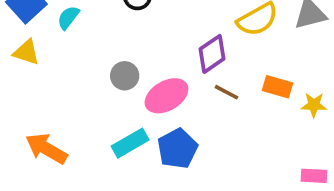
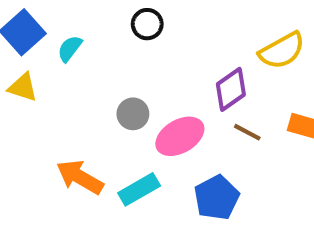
orange arrow: (46, 149) -> (80, 177), moved
blue pentagon: (177, 149) -> (217, 198), moved

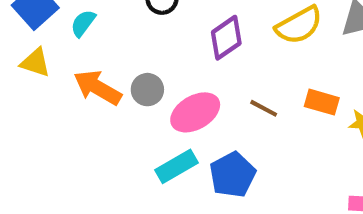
purple diamond: (231, 89) -> (226, 38), moved
orange arrow: (80, 177) -> (98, 88), moved
cyan rectangle: (139, 189) -> (176, 166), moved

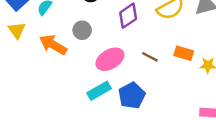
yellow triangle: (35, 63) -> (17, 30), turned 36
gray circle: (147, 90) -> (82, 30), moved

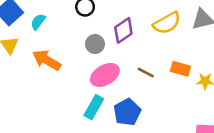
gray circle: (82, 30) -> (95, 44), moved
cyan rectangle: (99, 91) -> (94, 107), turned -30

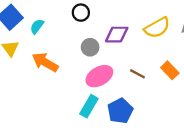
purple diamond: (123, 30) -> (117, 35), turned 35
orange rectangle: (180, 69) -> (170, 70), turned 30

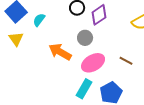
purple diamond: (117, 35) -> (99, 15), moved, turned -35
orange arrow: (45, 62) -> (60, 52), moved

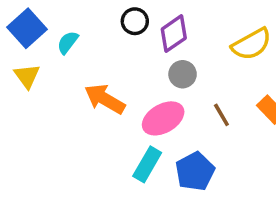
gray circle: (85, 38) -> (183, 74), moved
brown line: (126, 61) -> (221, 115), turned 32

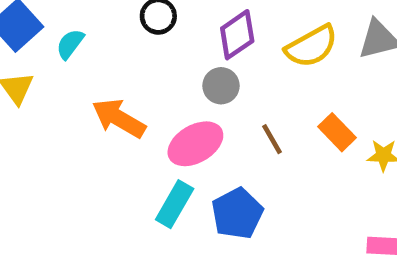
purple diamond: (174, 34) -> (237, 35), moved

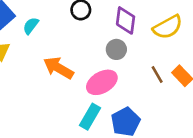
purple diamond: (237, 35) -> (126, 20), turned -48
brown line: (272, 139) -> (157, 74), moved

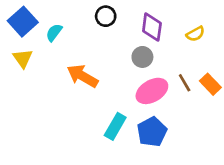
yellow semicircle: (168, 27) -> (195, 34), size x0.6
pink ellipse: (102, 82) -> (152, 91), moved

